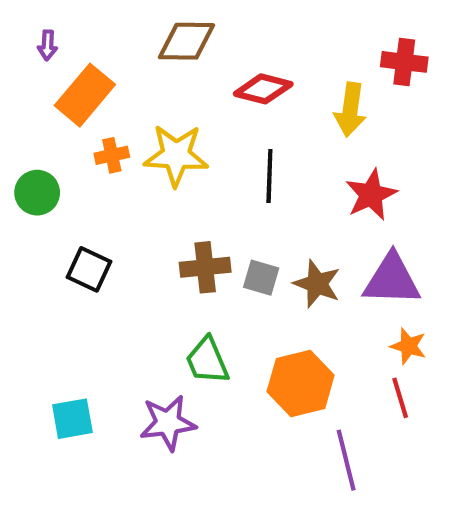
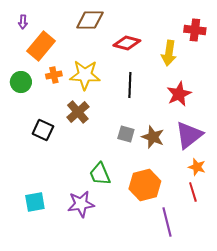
green circle: (37, 193) -> (21, 82), moved
brown cross: (205, 267) -> (78, 112), moved, turned -35
purple triangle: (392, 280) -> (189, 135), turned -40

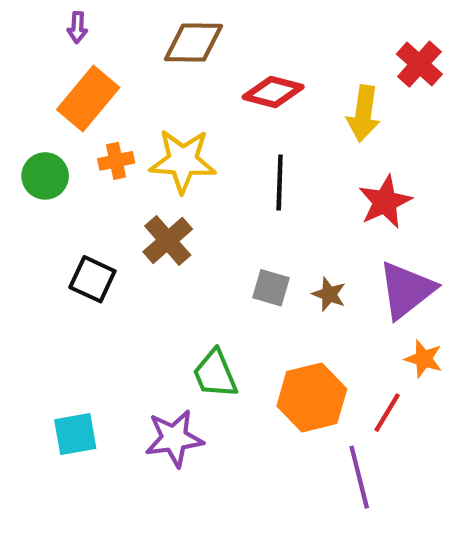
purple arrow: (23, 22) -> (77, 28), moved
red cross: (195, 30) -> (419, 64), turned 35
brown star: (153, 137) -> (329, 294), size x0.7
red line: (193, 192) -> (387, 413), moved, turned 48

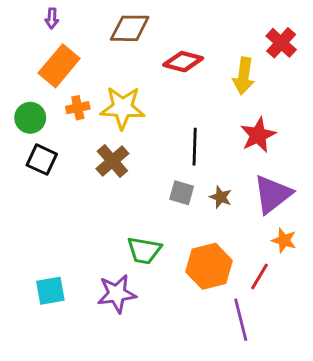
black line: (280, 182) -> (195, 147), moved
black square: (92, 279) -> (42, 160), moved
green trapezoid: (215, 374) -> (144, 250), turned -57

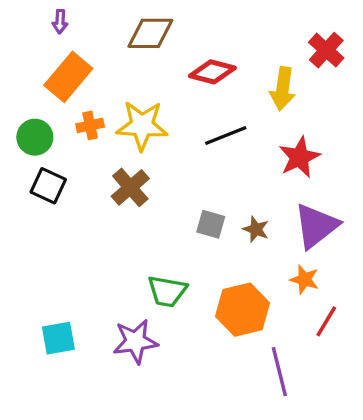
black line: (195, 147) -> (226, 135), moved, turned 66
orange star: (284, 240) -> (304, 279), moved
red line: (259, 276) -> (326, 321), moved

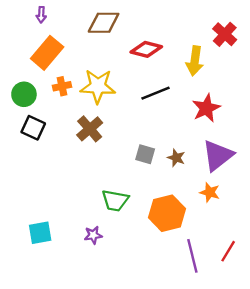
red line: (326, 321) -> (228, 251), moved
purple star: (135, 341) -> (93, 235), size x0.6

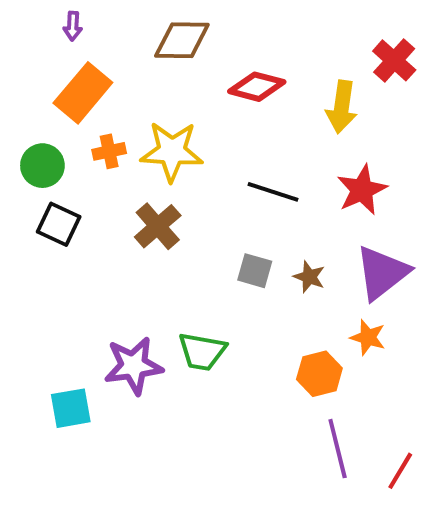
black line: (155, 93) -> (273, 192), moved, turned 40
orange hexagon: (167, 213) -> (319, 374), moved, size x0.7
purple star: (93, 235) -> (133, 366), moved, size x1.8
red line: (228, 251) -> (400, 471), moved

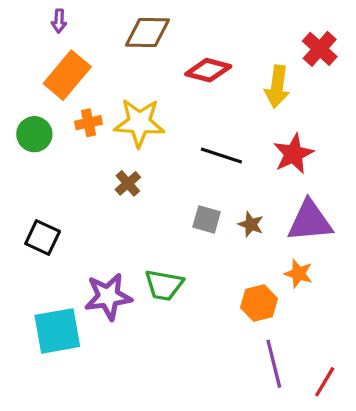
black square: (59, 224) -> (43, 237), moved
brown cross: (158, 226) -> (128, 183), size x0.7
purple triangle: (382, 273) -> (310, 221), turned 33
cyan square: (71, 408) -> (57, 331), size x1.4

